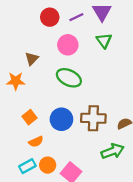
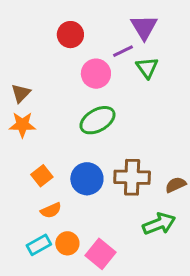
purple line: (76, 17) -> (123, 51), moved
brown triangle: (32, 59) -> (21, 93), moved
green ellipse: (69, 78) -> (97, 120), turned -55

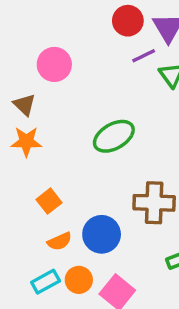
red circle: (70, 35) -> (128, 21), moved
pink circle: (96, 74) -> (54, 64), moved
brown triangle: (21, 93) -> (25, 105), turned -30
blue circle: (87, 179) -> (102, 234), moved

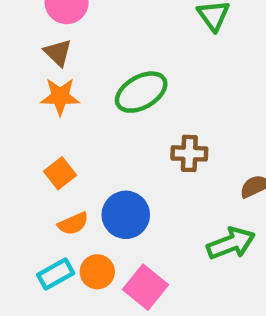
brown triangle: (25, 105) -> (58, 53), moved
orange star: (26, 142) -> (60, 96), moved
brown cross: (154, 203) -> (189, 153), moved, size x0.7

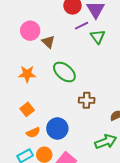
brown triangle: (58, 53) -> (48, 42), moved
green ellipse: (141, 92) -> (64, 72), turned 70

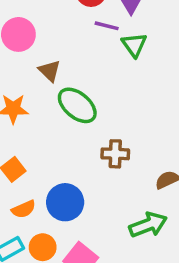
purple line: (82, 26) -> (107, 26), turned 40
brown triangle: (48, 42) -> (50, 71), moved

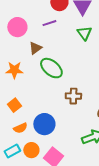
purple line: (107, 26) -> (49, 23), moved, turned -32
brown triangle: (50, 71) -> (35, 48), turned 40

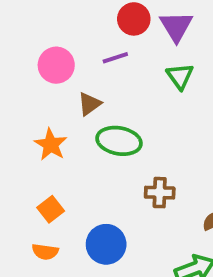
green ellipse: (51, 68) -> (119, 141), turned -30
orange star: (14, 70) -> (51, 145), turned 30
orange semicircle: (20, 128) -> (45, 252), moved, turned 32

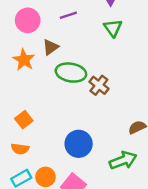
orange star: (51, 145) -> (24, 60), moved
brown cross: (160, 193) -> (99, 85), moved, turned 36
blue circle: (106, 244) -> (79, 144), moved

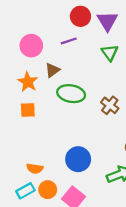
brown cross: (99, 85) -> (110, 105), moved
orange square: (24, 120) -> (28, 110), moved, turned 35
orange semicircle: (20, 149) -> (35, 169), moved

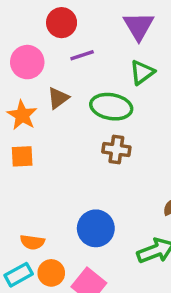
red circle: (80, 16) -> (62, 23), moved
green triangle: (110, 53) -> (142, 72), turned 30
green ellipse: (71, 94) -> (111, 107), moved
brown cross: (110, 105) -> (116, 150), moved, turned -30

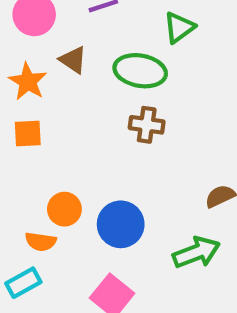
brown triangle: (58, 98) -> (73, 60), turned -50
orange circle: (51, 273) -> (64, 209), moved

